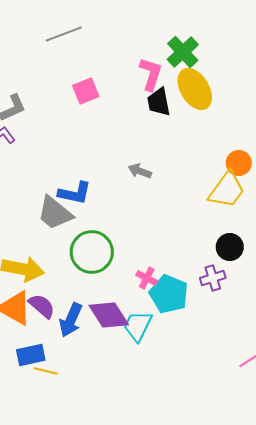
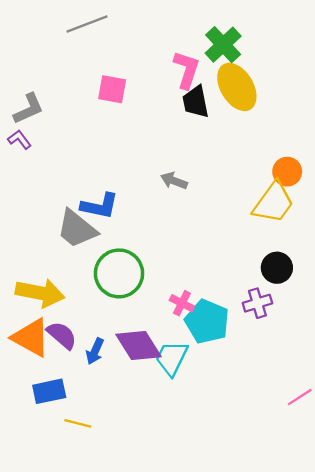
pink square: (86, 91) -> (112, 89), turned 32
blue arrow: (71, 320) -> (95, 351), size x0.7
yellow line: (46, 371) -> (78, 423), moved

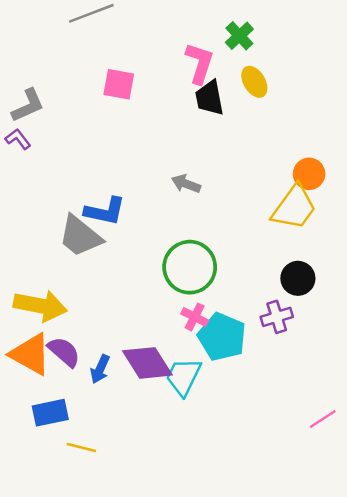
green cross: (223, 45) -> (239, 36), size x0.7
yellow ellipse: (237, 87) -> (254, 82), size x0.6
green circle: (119, 273) -> (190, 267), moved

